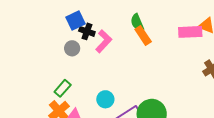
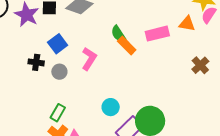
black cross: (87, 31) -> (36, 62), moved
pink rectangle: (190, 32) -> (157, 34), moved
cyan circle: (105, 99) -> (111, 107), moved

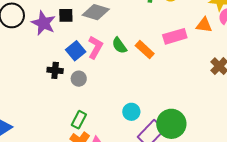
green semicircle: (118, 34) -> (119, 45), moved
pink L-shape: (89, 59) -> (95, 47), moved

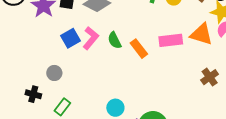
orange triangle: (204, 25) -> (201, 34), size x1.4
black cross: (55, 70) -> (33, 94), moved
gray circle: (79, 79) -> (54, 73), moved

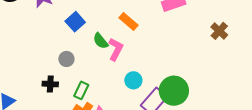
pink L-shape: (91, 38) -> (116, 49), moved
green semicircle: (115, 40) -> (101, 41), moved
orange rectangle: (139, 49) -> (129, 21), moved

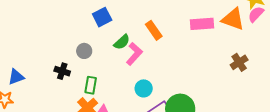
green semicircle: (101, 41) -> (122, 42), turned -108
green rectangle: (81, 90) -> (91, 85), turned -30

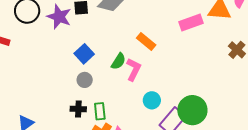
blue square: (102, 17) -> (84, 54), moved
black cross: (62, 71) -> (78, 109), moved

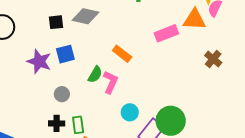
purple star: (59, 17) -> (39, 61), moved
blue square: (84, 54) -> (65, 54), moved, turned 30

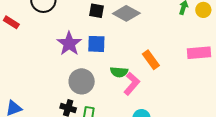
green semicircle: (95, 74) -> (119, 72), turned 48
gray circle: (62, 94) -> (82, 81), size x1.6

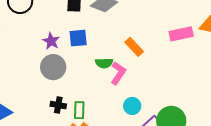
purple star: (69, 44) -> (51, 41), size x0.7
gray circle: (82, 81) -> (53, 67), moved

